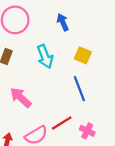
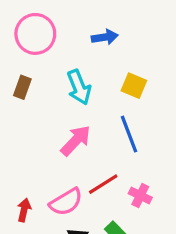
blue arrow: (63, 22) -> (105, 37), turned 105
pink arrow: (21, 98) -> (76, 141), moved, turned 90

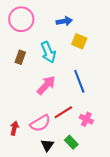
yellow square: (134, 86) -> (79, 41), moved
brown rectangle: (22, 87) -> (20, 57), moved

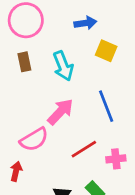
brown rectangle: (20, 57) -> (24, 62), moved, turned -32
pink cross: (86, 119) -> (116, 159), turned -32
pink semicircle: (40, 123) -> (34, 139), moved

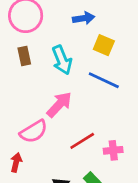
blue line: (106, 106) -> (104, 80), moved, turned -44

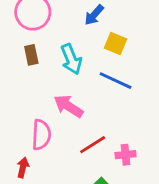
blue arrow: (84, 18) -> (94, 15), turned 140
pink arrow: (59, 105) -> (68, 106), turned -100
pink semicircle: (34, 131) -> (41, 135), turned -56

